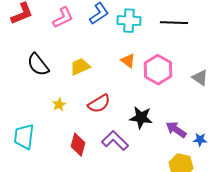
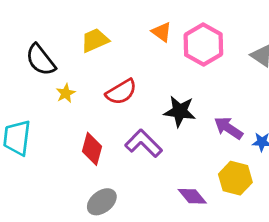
black semicircle: (38, 65) -> (41, 60), moved

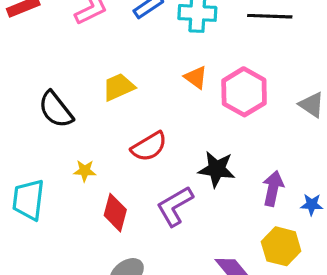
yellow star: (66, 93) -> (85, 171), moved, turned 30
purple arrow: (228, 128) -> (273, 188), turned 68
purple L-shape: (144, 143) -> (175, 206), turned -75

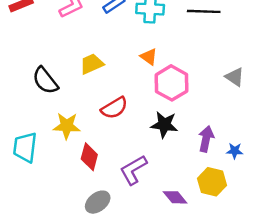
pink hexagon: (244, 92) -> (172, 83), moved
yellow star: (85, 171) -> (67, 126), size x1.6
purple L-shape: (175, 206) -> (133, 170), moved

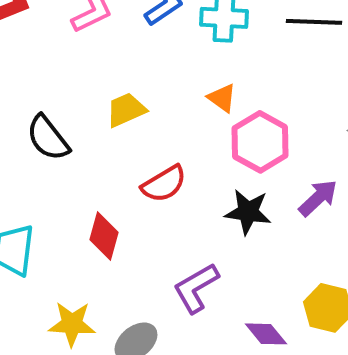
yellow star: (67, 126) -> (72, 324), moved
purple arrow: (206, 139) -> (318, 198), moved, turned 35
red diamond: (89, 157) -> (104, 236), moved

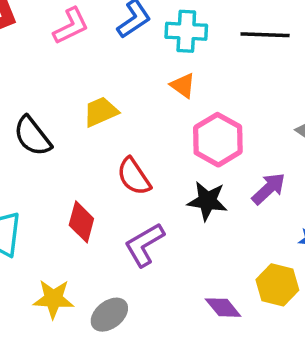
orange triangle: (222, 98) -> (183, 85), moved
red semicircle: (164, 184) -> (134, 176), turned 87
purple L-shape: (196, 288) -> (144, 245), moved

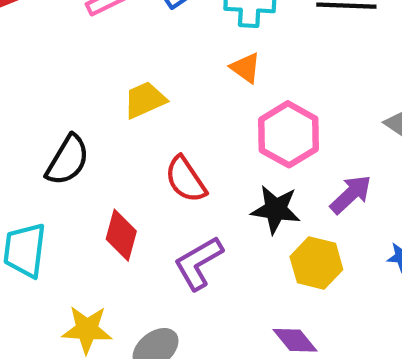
black semicircle: (32, 136) -> (68, 160), moved, turned -111
yellow hexagon: (277, 285) -> (316, 263), moved

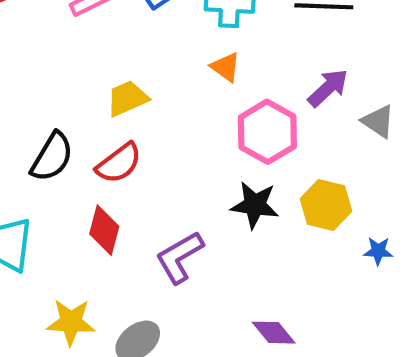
red semicircle: (186, 179) -> (119, 163), moved, turned -93
purple arrow: (351, 194) -> (328, 88), moved
yellow hexagon: (316, 263) -> (326, 205), moved

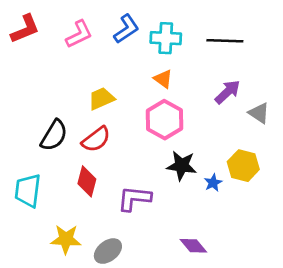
pink hexagon: (267, 132) -> (164, 120), moved
yellow hexagon: (326, 205) -> (243, 166), moved
blue star: (378, 251) -> (213, 183), moved, turned -30
purple L-shape: (180, 257) -> (134, 198), turned 36

